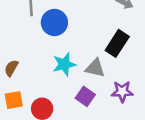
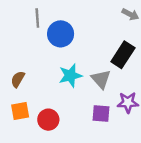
gray triangle: (95, 68) -> (101, 79), turned 35
purple square: (85, 96) -> (101, 113), moved, turned -30

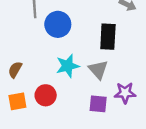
black rectangle: (123, 55) -> (108, 37), moved, turned -30
red circle: (48, 120) -> (46, 95), moved

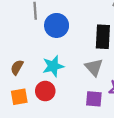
cyan star: (68, 66) -> (53, 66), moved

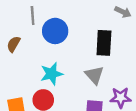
brown semicircle: (17, 67) -> (14, 44), moved

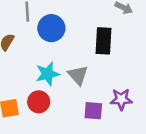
gray triangle: (94, 75) -> (78, 75), moved

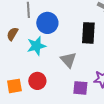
cyan star: (48, 74) -> (36, 46), moved

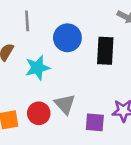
blue circle: (47, 23) -> (67, 38), moved
gray triangle: (68, 60) -> (65, 104), moved

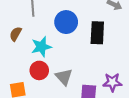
red circle: (39, 113) -> (39, 70), moved

